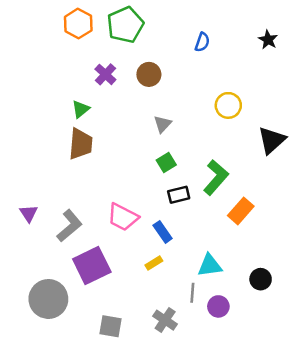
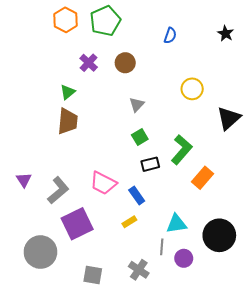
black circle: (261, 279) -> (219, 235), size x1.8

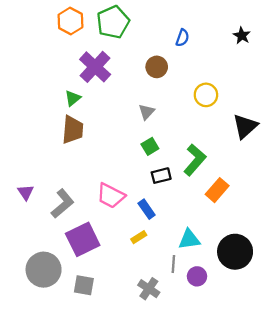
purple cross: (89, 63) -> (95, 67), size x1.6
brown circle: (125, 63) -> (157, 67), moved
gray square: (93, 275) -> (84, 285), moved

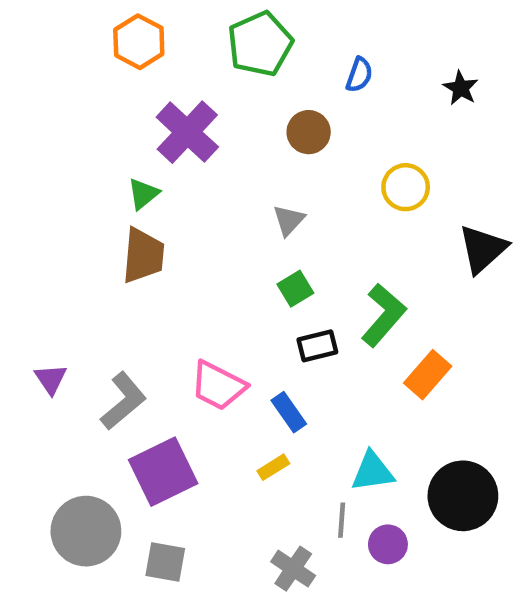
green pentagon: (113, 22) -> (260, 44), moved
black star: (242, 36) -> (461, 88), moved

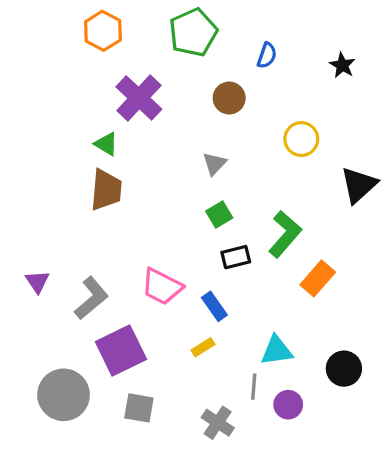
green triangle: (143, 194) -> (106, 144), turned -50
black circle: (463, 496) -> (344, 369), size x0.7
gray square: (165, 562) -> (139, 408), moved

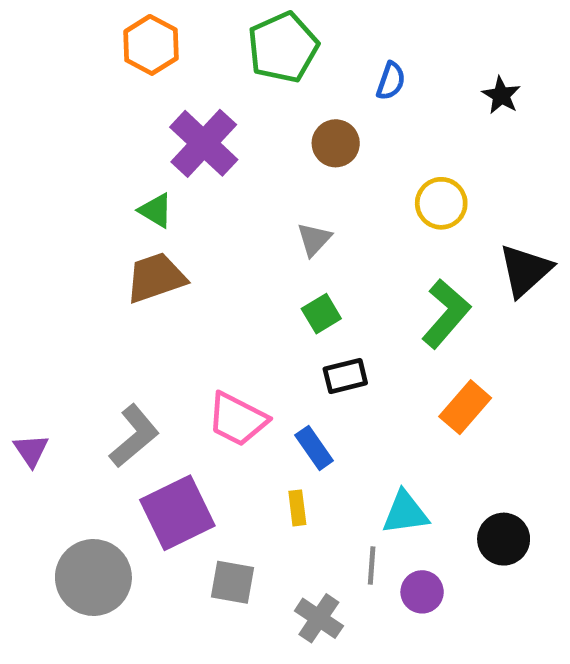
brown trapezoid: (106, 190) -> (156, 278), turned -114
green L-shape: (285, 234) -> (446, 314), moved
purple triangle: (37, 282) -> (31, 450), moved
yellow rectangle: (203, 347) -> (297, 508), turned -65
gray square: (139, 408) -> (233, 582), moved

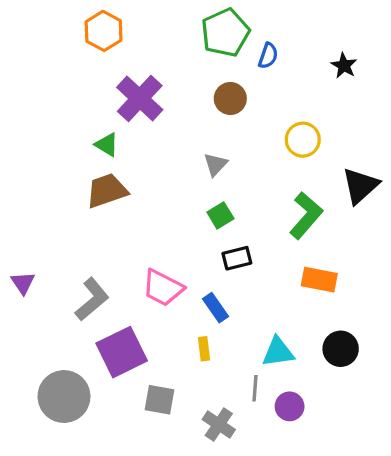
green pentagon: (283, 47) -> (225, 33), moved
orange rectangle: (465, 407) -> (319, 280), turned 60
purple triangle: (31, 450) -> (23, 283), moved
black circle: (504, 539) -> (341, 349), moved

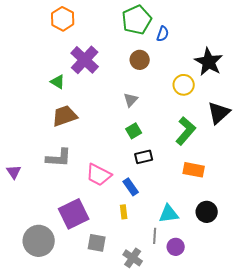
black star: (344, 66) -> (209, 62), moved, size x1.8
green triangle: (107, 145) -> (58, 82), moved
gray L-shape: (92, 299) -> (59, 158), moved, turned 44

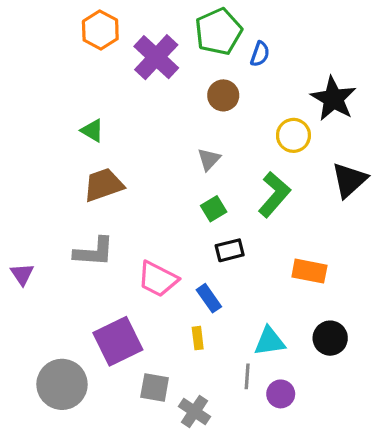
purple cross: (85, 60) -> (156, 57), moved
green L-shape: (186, 131) -> (274, 194), moved
gray cross: (133, 258) -> (194, 411), moved

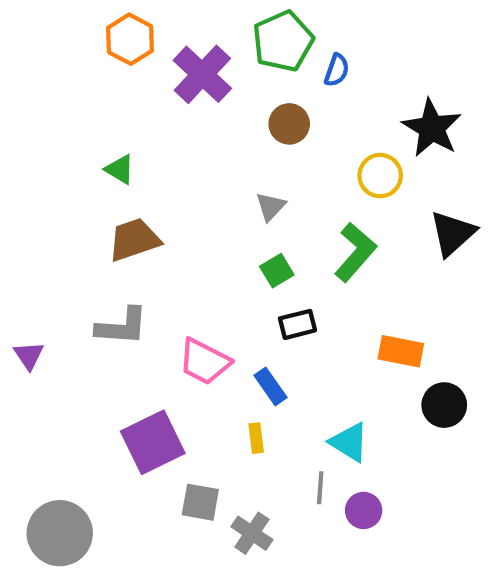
black circle: (330, 338) -> (444, 405), moved
cyan triangle: (270, 341) -> (349, 442), turned 40
gray circle: (62, 384) -> (60, 533), moved

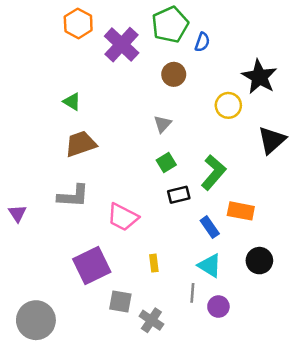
green L-shape: (355, 252) -> (213, 172), moved
blue rectangle: (271, 386) -> (210, 227), moved
black circle: (444, 405) -> (259, 261), moved

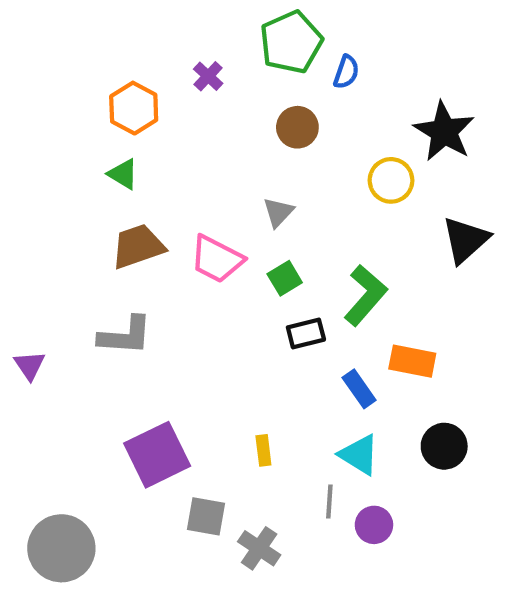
orange hexagon: (78, 23) -> (134, 108), moved
purple cross: (122, 45) -> (208, 76), size x0.5
pink trapezoid: (123, 217) -> (217, 259), moved

